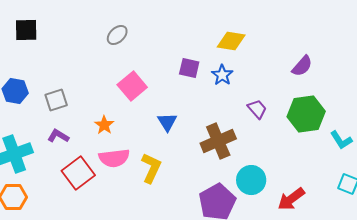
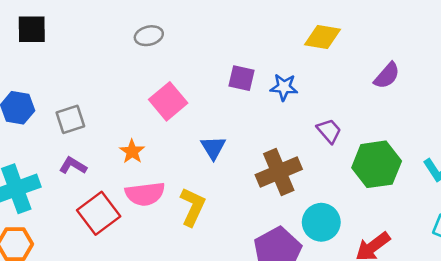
gray ellipse: (117, 35) -> (149, 36), turned 30
yellow diamond: (231, 41) -> (323, 37), moved
blue star: (222, 75) -> (284, 87), turned -30
green hexagon: (306, 114) -> (377, 164), moved

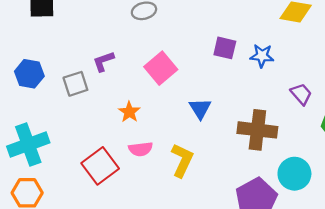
purple L-shape: (73, 166) -> (104, 61), moved, turned -50
brown cross: (279, 172) -> (257, 130), turned 30
pink semicircle: (145, 194) -> (141, 149), size x0.7

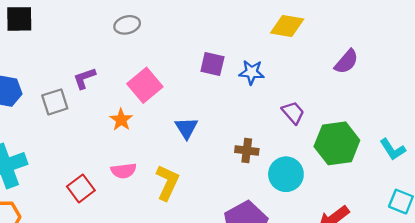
orange star: (129, 112) -> (121, 120), moved
brown cross: (257, 130) -> (247, 151), size x0.6
red square: (100, 166) -> (81, 188), size x0.7
cyan circle: (294, 174) -> (286, 174), moved

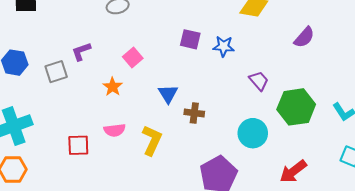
pink square: (145, 85) -> (133, 57), size x0.7
brown cross: (247, 151) -> (194, 113), moved
red square: (81, 188) -> (78, 145), turned 35

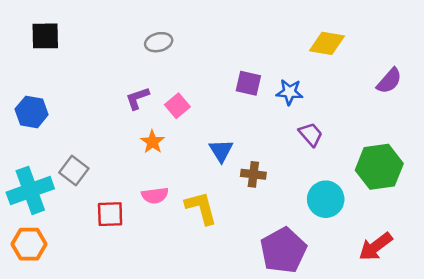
purple L-shape: (81, 51) -> (137, 98), moved
gray square: (56, 72) -> (74, 171), moved, turned -35
purple trapezoid: (259, 81) -> (311, 134), moved
yellow L-shape: (152, 140) -> (201, 208), turned -40

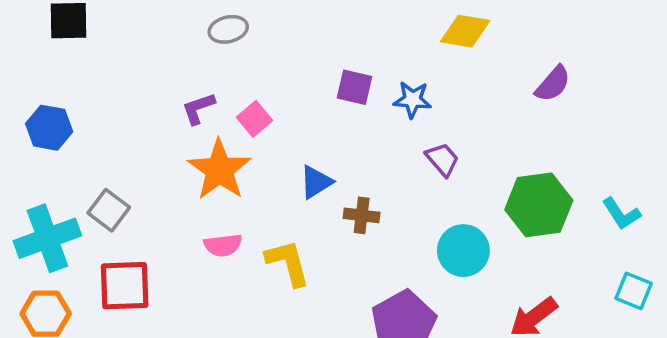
orange star: (152, 142) -> (219, 170), size x1.8
blue triangle: (221, 151) -> (316, 182), turned 30
red square: (110, 214) -> (125, 286), moved, size x1.4

